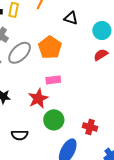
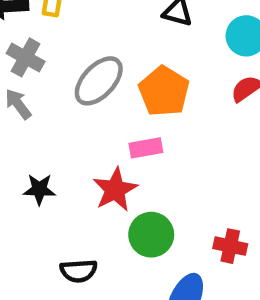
orange pentagon: (50, 47) -> (164, 91), moved
gray ellipse: (20, 53) -> (99, 81), moved

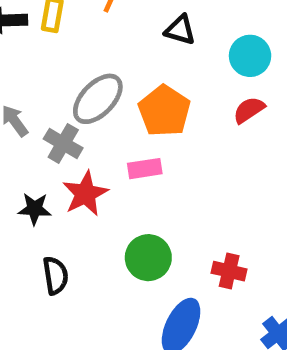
gray cross: (26, 57) -> (63, 143), moved
red star: (115, 190) -> (85, 194), moved
black semicircle: (79, 271) -> (55, 276), moved, turned -96

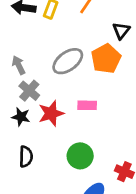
black triangle: (180, 30) -> (121, 31), turned 42
orange pentagon: (164, 111) -> (106, 59), moved
gray cross: (63, 143) -> (29, 91), moved

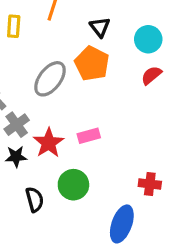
gray cross: (29, 91) -> (17, 125), turned 30
pink rectangle: (87, 105) -> (89, 136), moved
green circle: (80, 156) -> (73, 185), moved

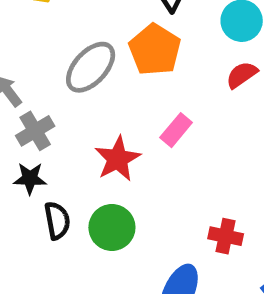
pink rectangle: (89, 136) -> (176, 130), moved, turned -40
red star: (49, 143) -> (118, 159), moved
black semicircle: (35, 199) -> (57, 221), moved

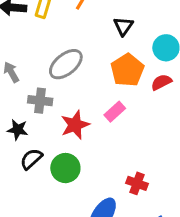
orange pentagon: (155, 50) -> (127, 70), moved
gray cross: (35, 131) -> (40, 101), moved, turned 30
black semicircle: (57, 221) -> (31, 159), turned -130

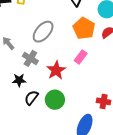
gray cross: (40, 101) -> (30, 58), turned 35

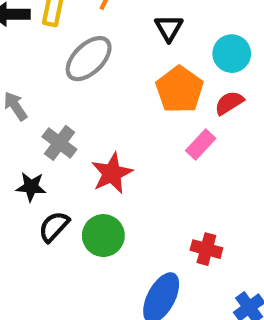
gray ellipse: (43, 32) -> (89, 59), moved
pink rectangle: (81, 57) -> (201, 144), moved

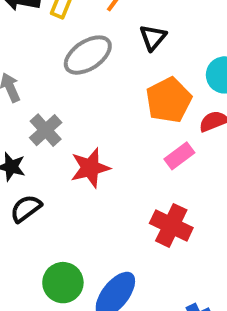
black triangle: (169, 28) -> (153, 37), moved
green circle: (103, 236) -> (63, 283), moved
red cross: (206, 249) -> (171, 225), moved, size x1.4

